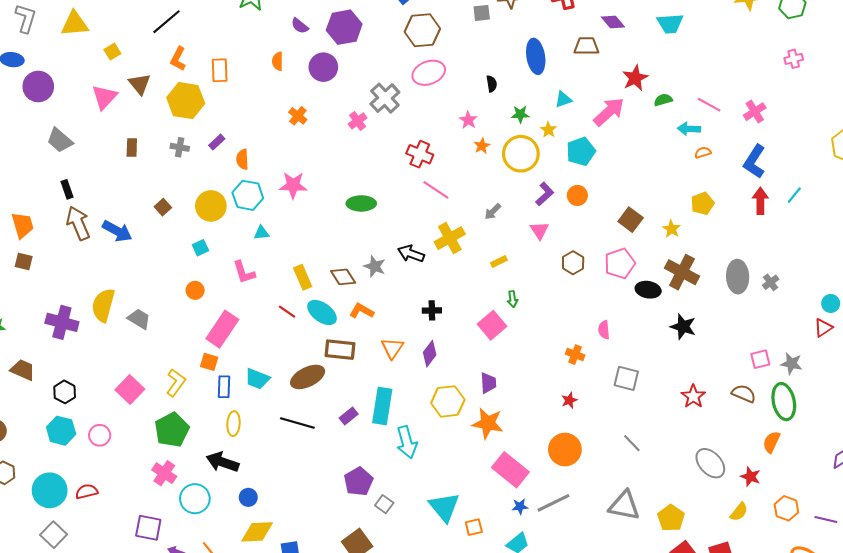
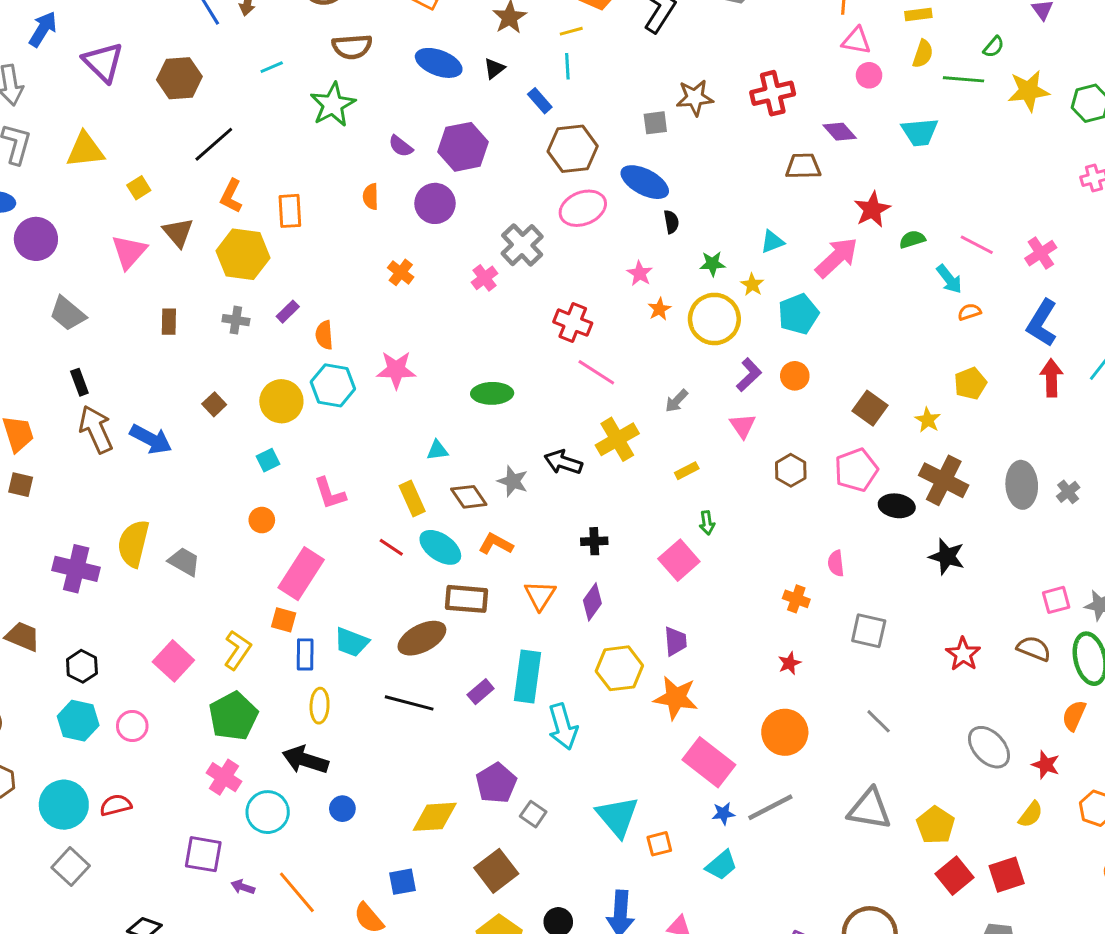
blue ellipse: (536, 56) -> (645, 182), moved, turned -52
cyan arrow: (689, 129) -> (949, 279), turned -130
cyan triangle: (261, 233) -> (437, 450), moved
yellow diamond: (257, 532) -> (435, 817), moved

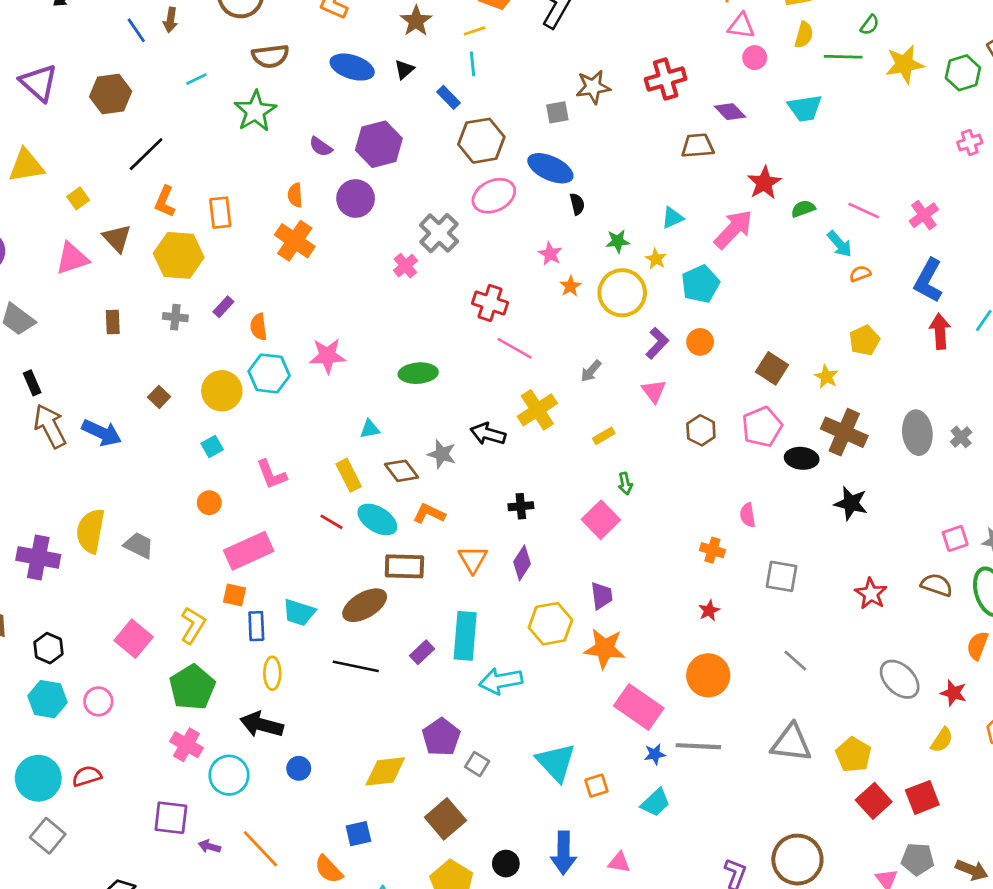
pink triangle: (129, 252) -> (72, 259), turned 33
orange cross: (401, 272) -> (295, 241), moved, size x1.6
pink rectangle: (301, 574) -> (249, 551), turned 36
cyan arrow: (563, 727) -> (501, 681), turned 99
gray line: (770, 807) -> (698, 746), turned 33

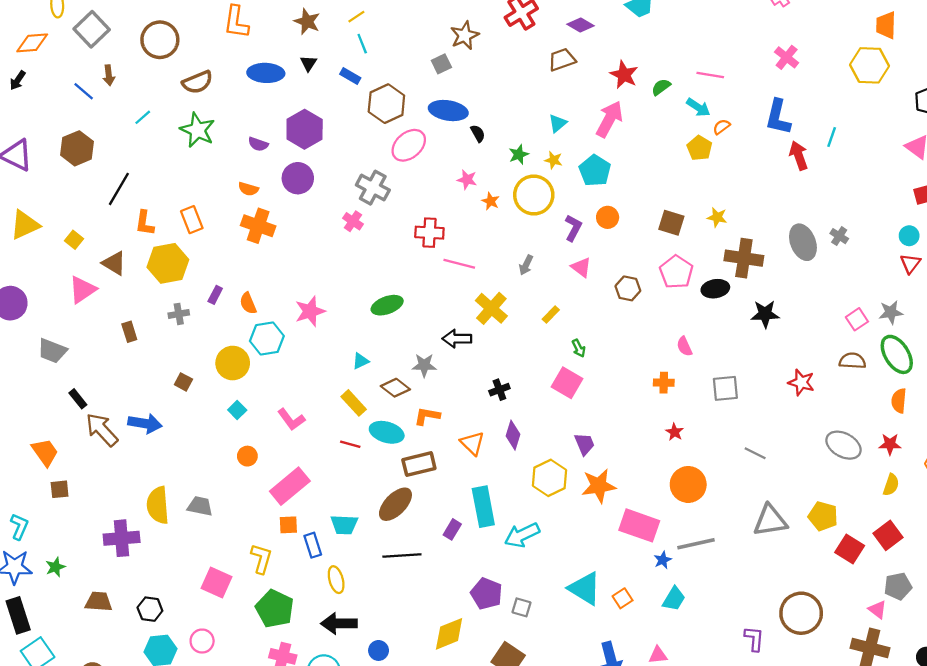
orange semicircle: (295, 195) -> (248, 189), turned -54
pink cross: (924, 215) -> (787, 57), moved
yellow pentagon: (864, 340) -> (699, 148), moved

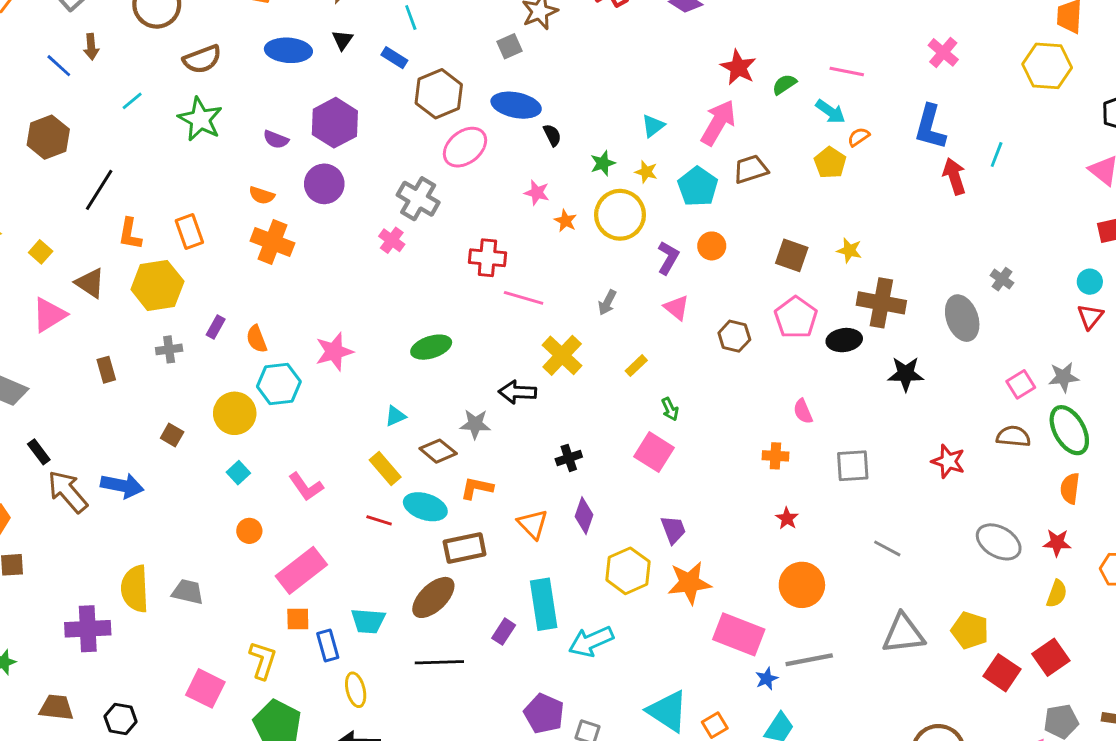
brown trapezoid: (562, 60) -> (751, 169), moved
gray ellipse: (803, 242) -> (962, 318), moved

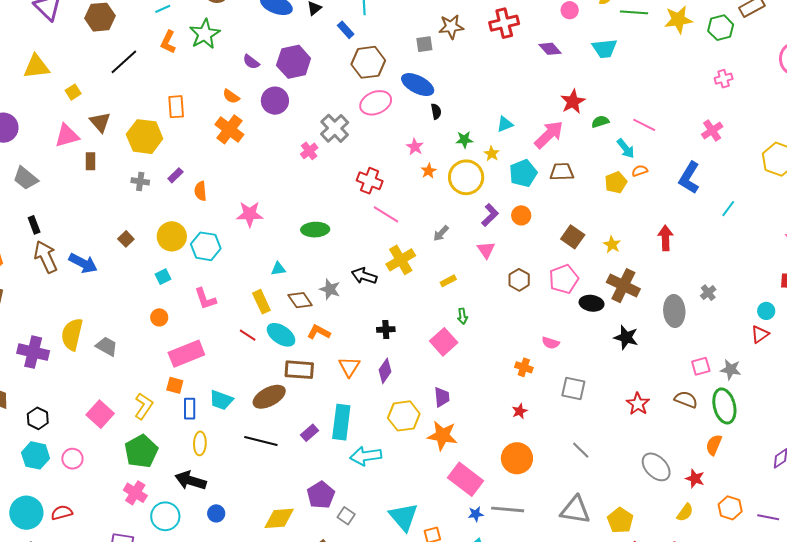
red arrow: (954, 176) -> (665, 238), moved
orange L-shape: (130, 234) -> (168, 42), moved
brown rectangle: (106, 370) -> (91, 161), moved
cyan hexagon: (279, 384) -> (206, 246), moved
pink semicircle: (803, 411) -> (551, 343), turned -66

